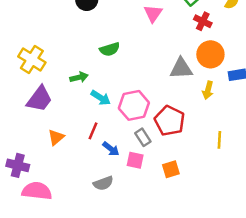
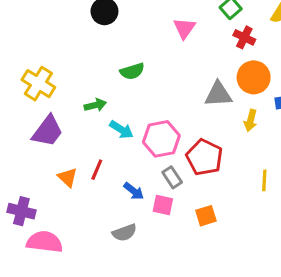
red line: (93, 131) -> (97, 170), moved
orange triangle: (56, 137) -> (68, 177), turned -36

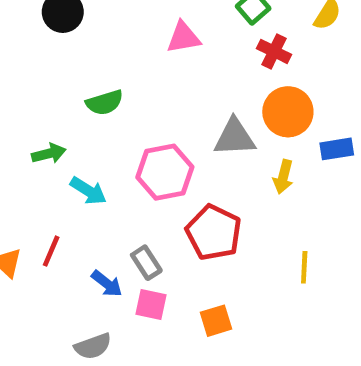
pink triangle: (184, 28) -> (183, 37), turned 45
pink hexagon: (161, 139) -> (165, 172), moved
gray rectangle: (172, 177) -> (146, 263), moved

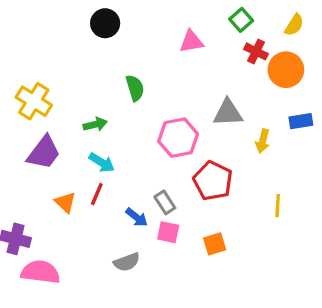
green semicircle: (105, 102) -> (135, 88), turned -90
orange circle: (288, 112) -> (286, 70), moved
cyan arrow: (88, 191) -> (102, 163), moved

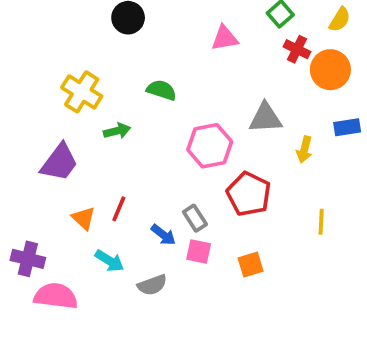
green semicircle: (135, 88) -> (161, 90), turned -55
yellow cross: (34, 101) -> (82, 92), moved
cyan arrow: (102, 163) -> (110, 261), moved

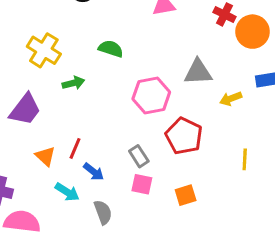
yellow arrow: (304, 149) -> (231, 99), turned 55
blue arrow: (163, 235) -> (94, 172), moved
gray semicircle: (152, 285) -> (103, 212), turned -90

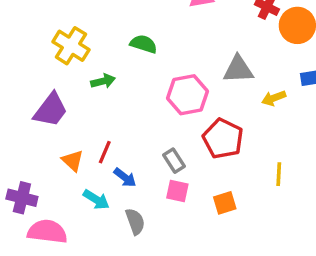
yellow line: (245, 159) -> (279, 174), moved

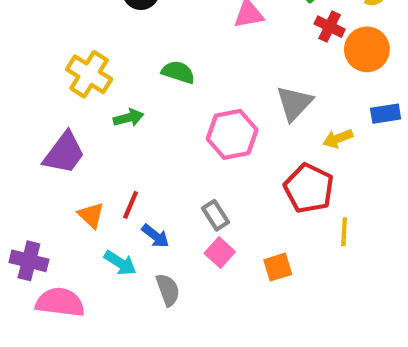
gray triangle: (238, 69) -> (294, 103), turned -44
red pentagon: (223, 139) -> (309, 188), moved
pink square: (177, 191) -> (220, 253), turned 30

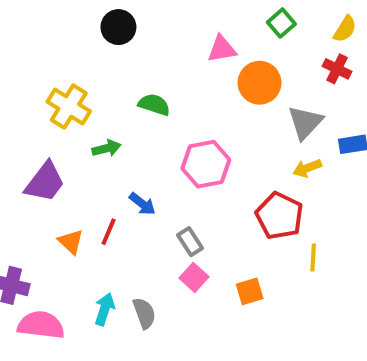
red cross: (330, 27) -> (337, 69), moved
orange circle: (367, 49) -> (260, 83), moved
gray triangle: (294, 103) -> (305, 122), moved
blue arrow: (155, 236) -> (142, 204), moved
cyan arrow: (120, 263) -> (105, 309), moved, turned -104

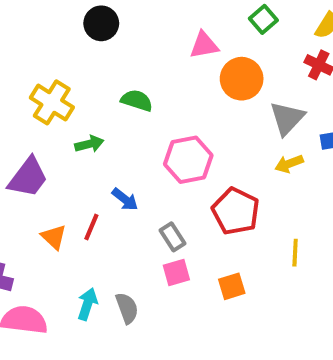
red pentagon: (279, 216) -> (236, 211), moved
pink square: (194, 277) -> (176, 272), turned 32

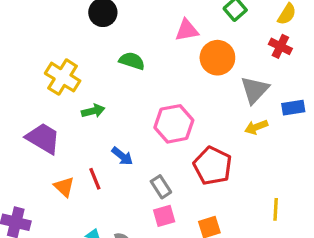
green semicircle: (137, 100) -> (132, 61), moved
purple trapezoid: (28, 178) -> (43, 138), turned -96
red line: (91, 227) -> (95, 179), turned -45
yellow line: (295, 253) -> (276, 209), moved

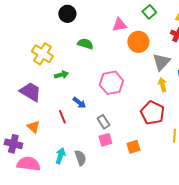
yellow arrow: (256, 127) -> (162, 85), turned 96
red pentagon: (213, 166) -> (152, 113), moved
orange triangle: (64, 187) -> (33, 127), moved

